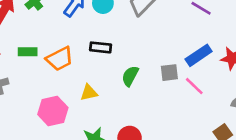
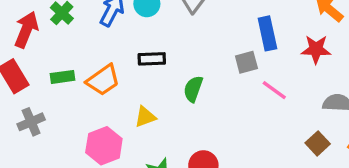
blue rectangle: (199, 55) -> (267, 33), moved, turned -60
gray square: (169, 73) -> (246, 62), moved

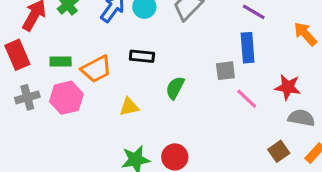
red star: (316, 49) -> (288, 87), moved
pink hexagon: (104, 146) -> (66, 98), moved

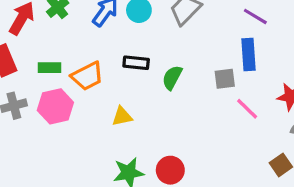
green semicircle: (175, 88) -> (172, 78), moved

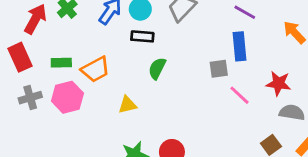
black rectangle: (136, 63) -> (142, 36), moved
green semicircle: (172, 78) -> (157, 68), moved

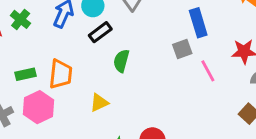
black rectangle: (142, 36) -> (100, 32), turned -30
orange trapezoid: (96, 69) -> (61, 74), turned -44
pink line: (239, 95) -> (208, 71), turned 30

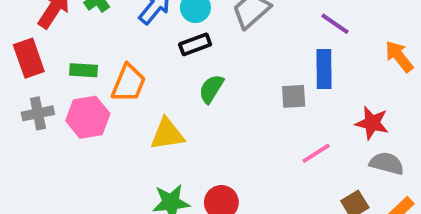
pink line: (208, 71) -> (316, 153), moved, turned 70
yellow triangle: (99, 103) -> (167, 134), size x1.4

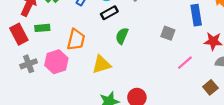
blue rectangle: (324, 69) -> (196, 15), moved
green rectangle: (84, 70) -> (42, 28), moved
gray square: (294, 96) -> (168, 33), turned 32

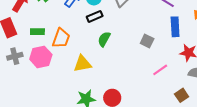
green rectangle: (42, 28) -> (37, 32), moved

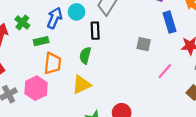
black rectangle: (95, 16) -> (95, 31), moved, turned -56
green rectangle: (37, 32) -> (41, 41), moved
green semicircle: (104, 39) -> (85, 55), moved

